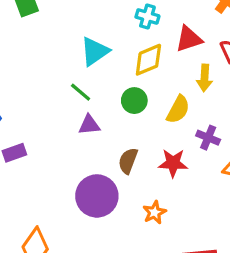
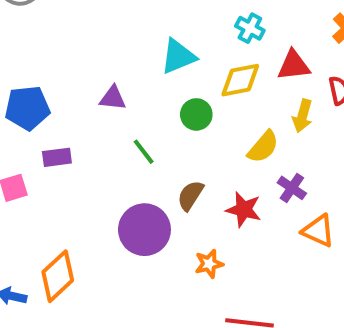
green line: (81, 92) -> (144, 152), moved
green circle: (134, 101) -> (196, 114), moved
purple triangle: (89, 125) -> (113, 98), moved

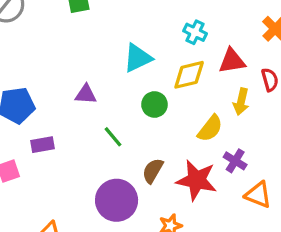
red star: (244, 209) -> (197, 180), size x1.4

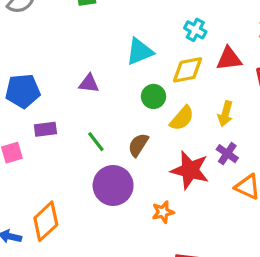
yellow arrow: (241, 102) -> (225, 114), moved
yellow semicircle: (210, 128) -> (182, 118), moved
green line: (113, 137) -> (96, 142), moved
brown semicircle: (153, 171) -> (138, 145), moved

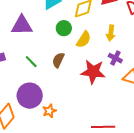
purple triangle: (89, 84) -> (22, 25), size x1.6
purple circle: (113, 185) -> (30, 96), moved
orange star: (163, 212) -> (49, 111), moved

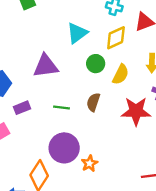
green line: (31, 62) -> (61, 107), turned -32

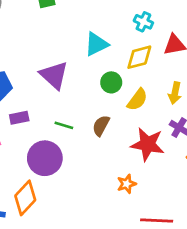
purple triangle: (46, 66) -> (54, 75), turned 40
purple circle: (64, 148) -> (45, 158), moved
orange star: (90, 163) -> (127, 184), moved

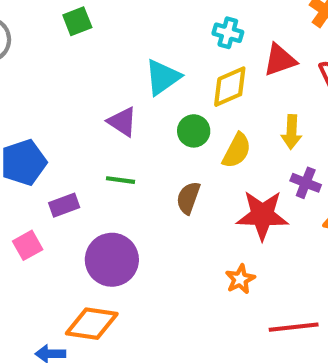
purple triangle: (54, 75) -> (122, 122), moved, size x0.7
green line: (64, 125) -> (120, 180), moved
orange diamond: (25, 198) -> (92, 324), turned 64

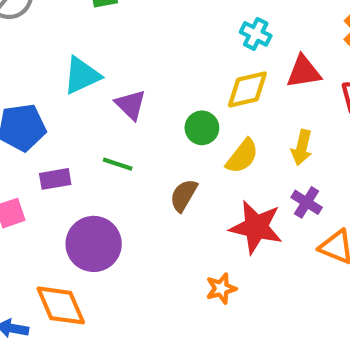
cyan triangle: (163, 77) -> (82, 76), moved
orange diamond: (92, 324) -> (61, 305), turned 48

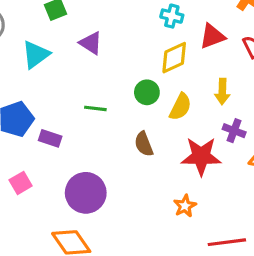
cyan triangle: (82, 76) -> (36, 55), moved
purple triangle: (131, 105) -> (91, 43), moved
green line: (118, 164) -> (95, 108), moved
purple rectangle: (55, 179) -> (50, 138), moved, turned 40
brown semicircle: (184, 195) -> (144, 144), turned -40

